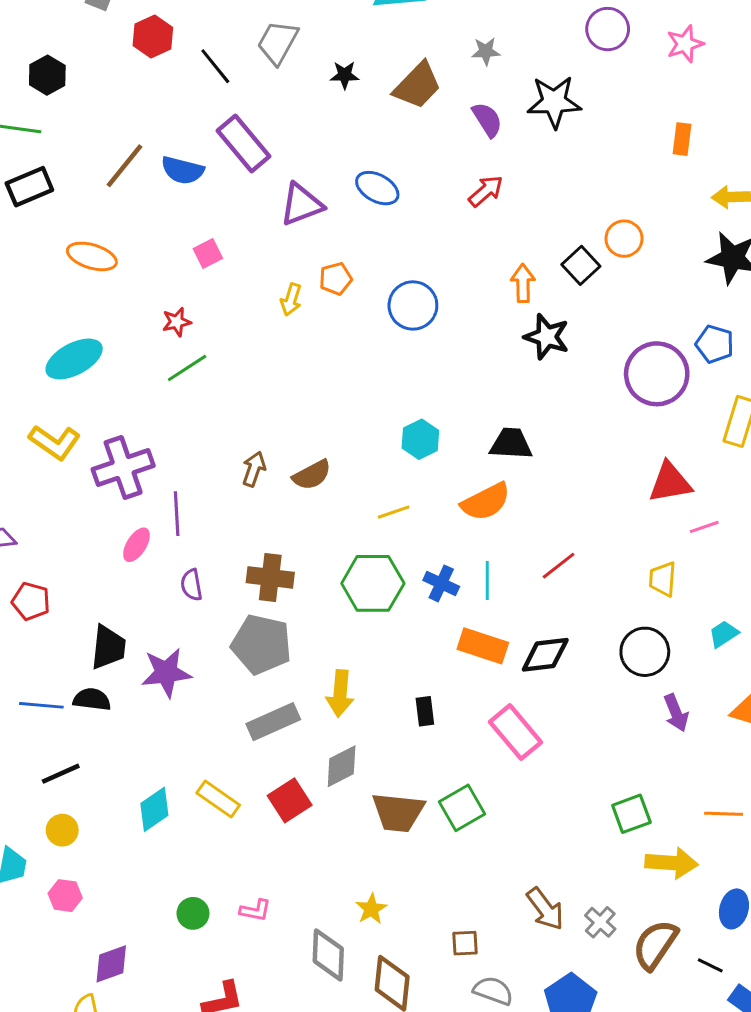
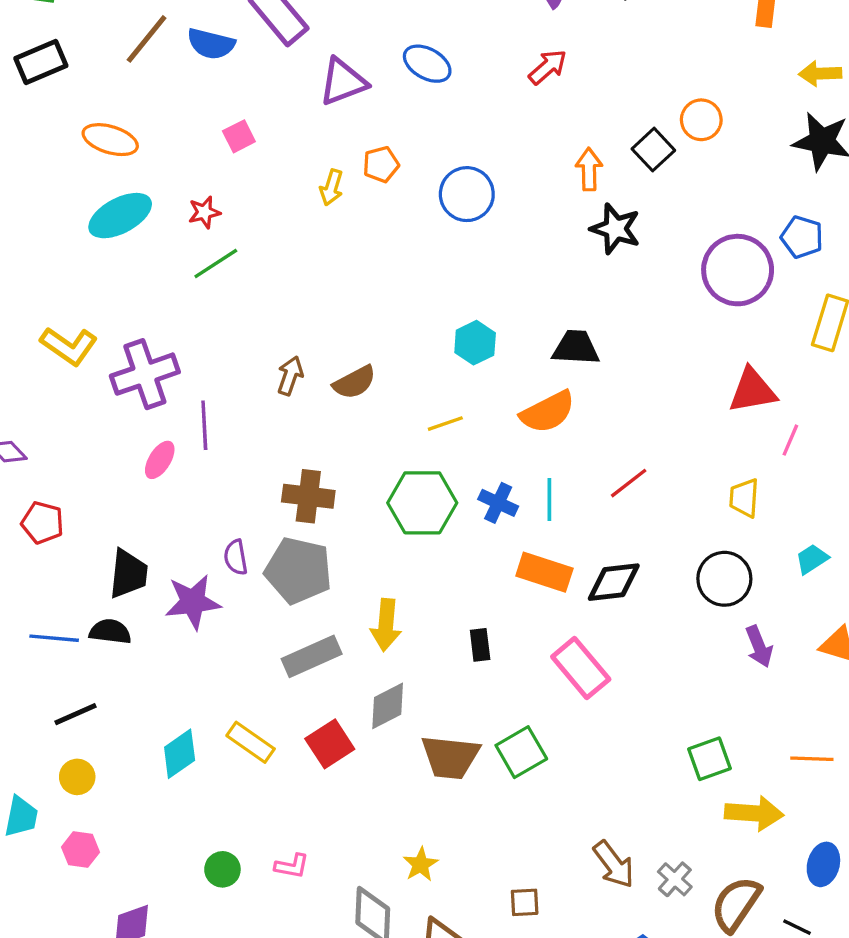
cyan ellipse: (74, 359) -> (120, 216), moved
pink line: (704, 527) -> (790, 440), turned -48
purple semicircle: (191, 585) -> (236, 557), moved

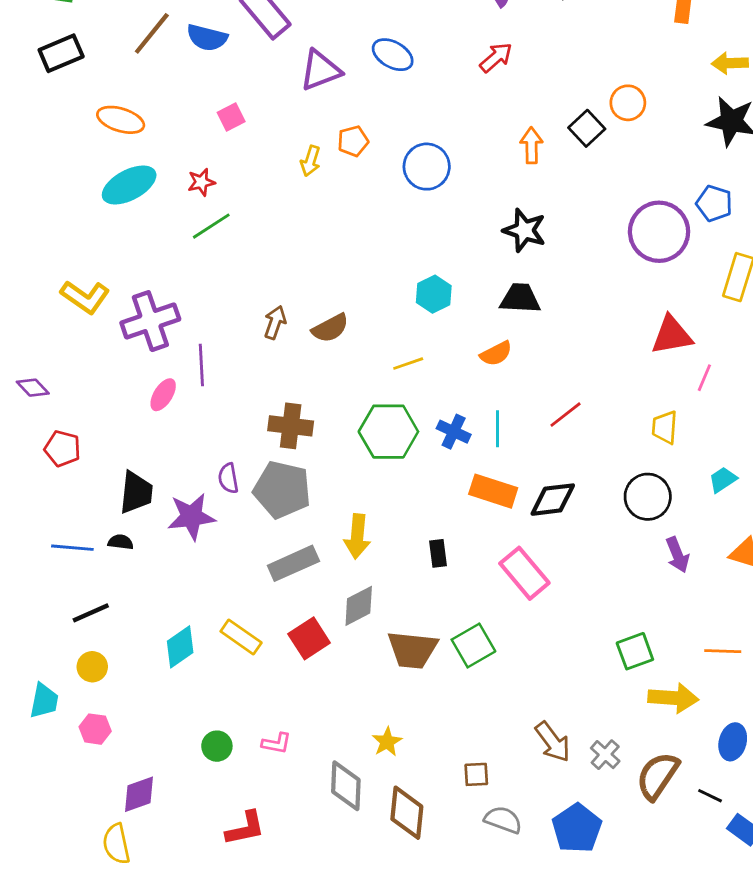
black star: (615, 229) -> (524, 230), moved
orange semicircle: (548, 412) -> (496, 354), size x0.7
black semicircle: (110, 632) -> (121, 542), size x0.7

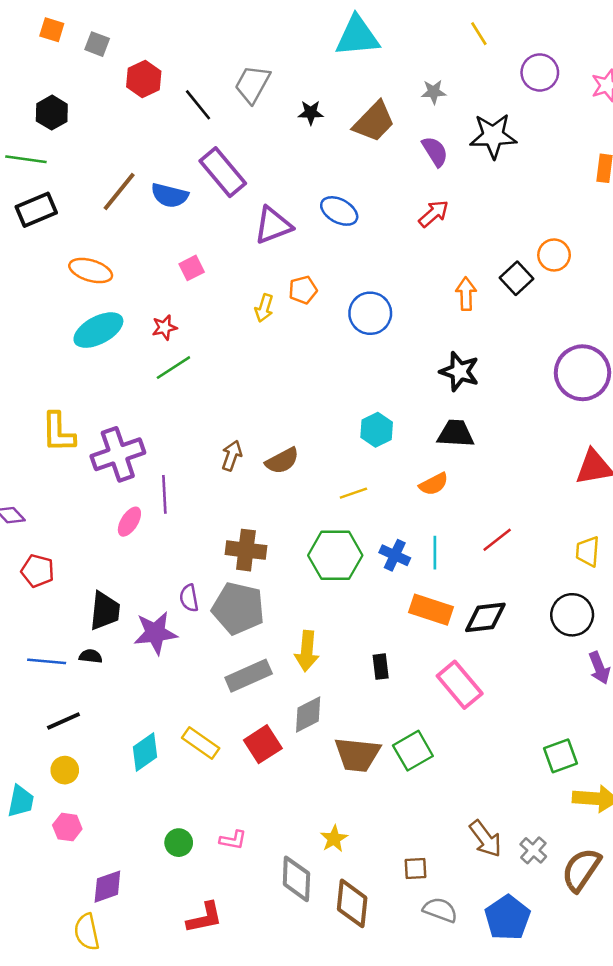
yellow L-shape: (85, 297) -> (58, 432), turned 54

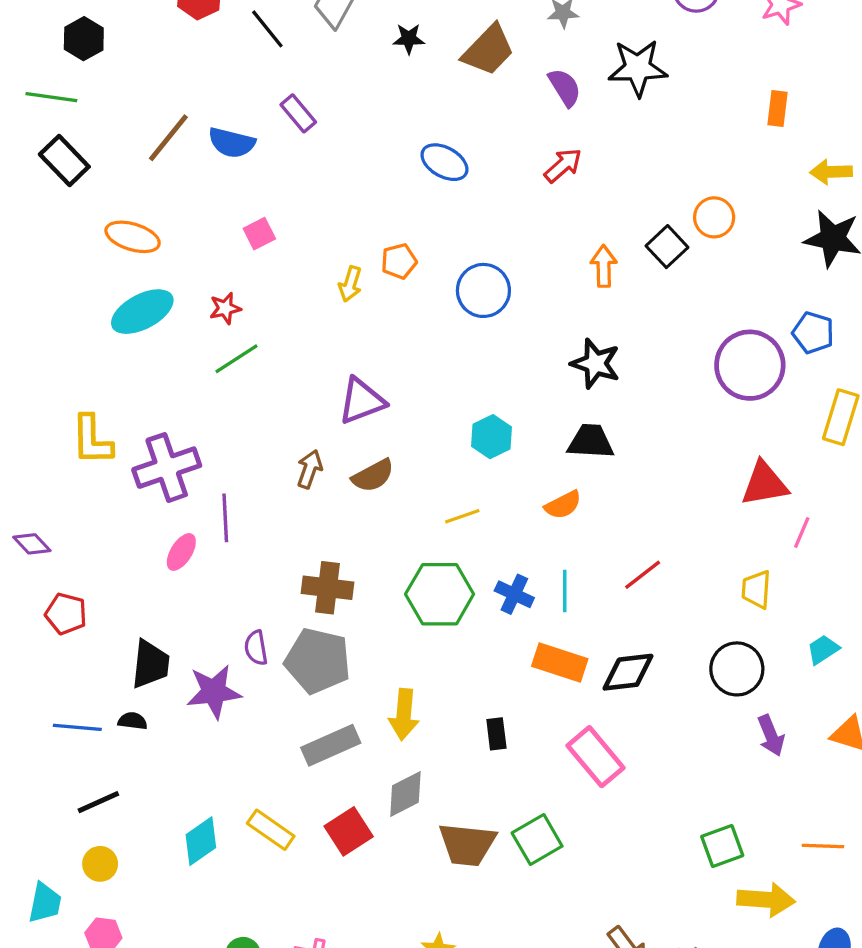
purple rectangle: (223, 172) -> (298, 113), size x0.6
black rectangle: (36, 210) -> (64, 161), turned 69
purple triangle: (273, 225) -> (362, 401), moved

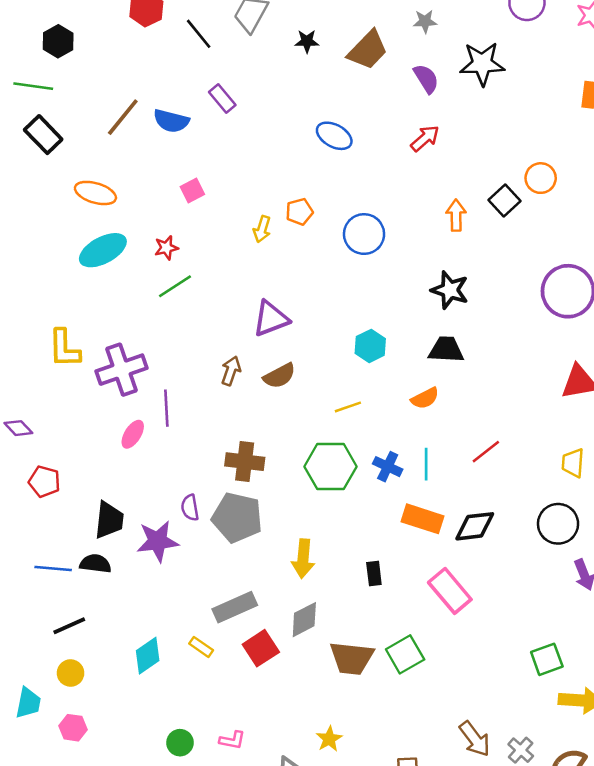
black semicircle: (133, 721) -> (95, 564), size x1.4
gray rectangle: (331, 745) -> (235, 607), moved
yellow rectangle: (271, 830) -> (201, 647), size x0.7

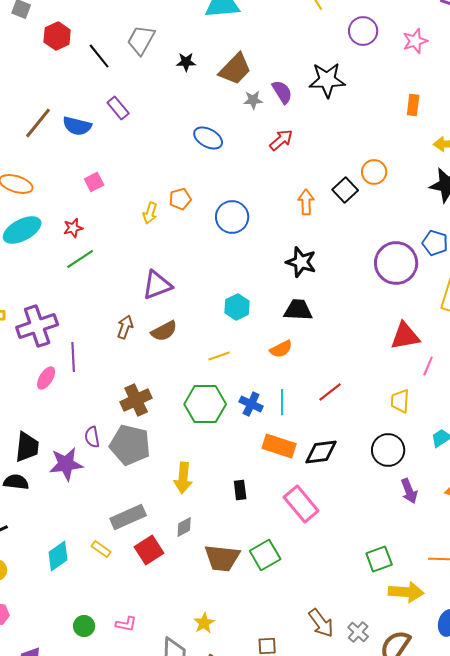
gray star: (425, 21) -> (253, 100), moved
brown cross: (245, 462) -> (136, 400), turned -32
gray diamond: (304, 620) -> (184, 527), size x0.7

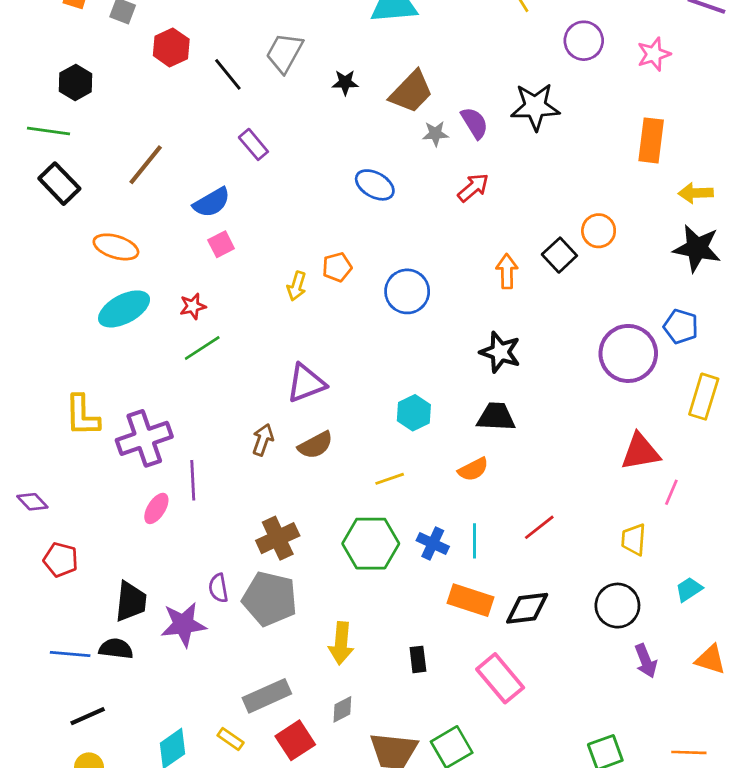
orange rectangle: (413, 105) -> (651, 140), size x1.5
blue semicircle: (77, 126) -> (212, 202), moved, turned -44

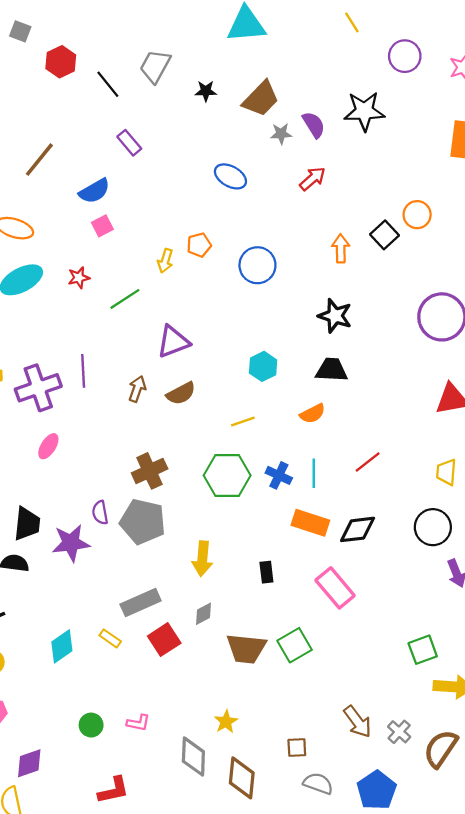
green line: (202, 348) -> (125, 299), moved
purple line: (193, 480) -> (83, 371), moved

